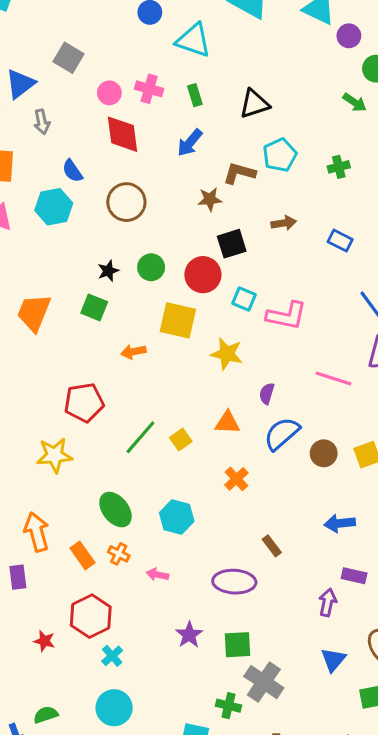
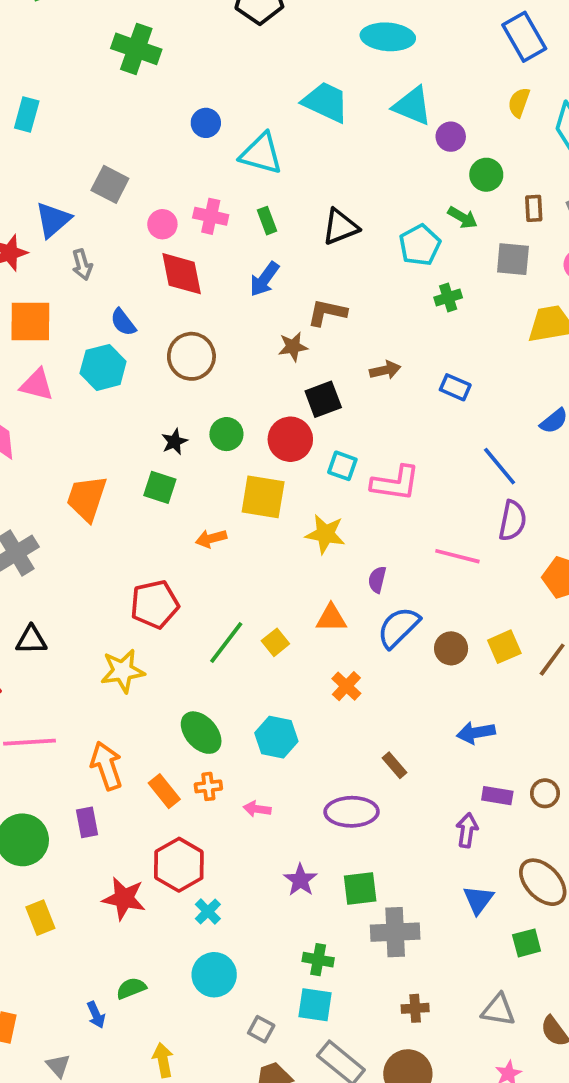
cyan pentagon: (280, 155) -> (420, 245), moved
orange cross: (119, 554) -> (208, 786), turned -30
red star: (44, 641) -> (124, 898), size x1.6
gray cross: (264, 682) -> (395, 932), turned -33
green cross: (229, 706) -> (318, 960), moved

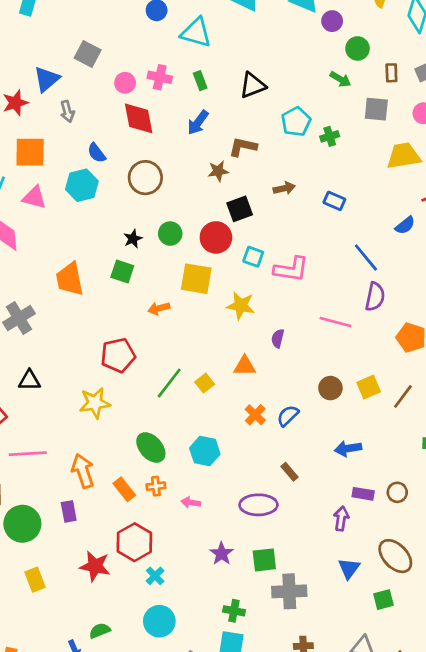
cyan pentagon: (420, 245) -> (296, 122), moved
orange trapezoid: (87, 498) -> (70, 279), turned -30
blue semicircle: (398, 627) -> (288, 416), moved, size x0.7

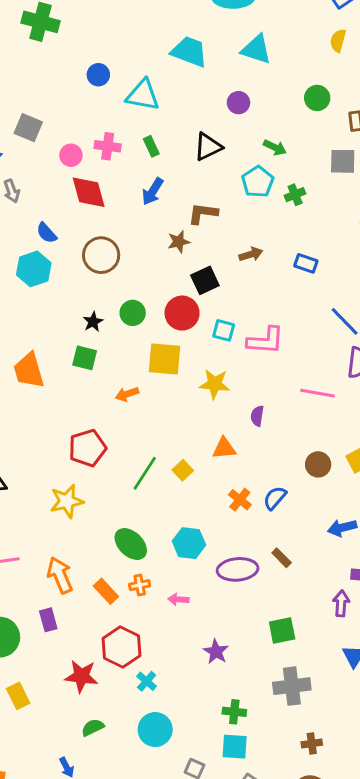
purple circle: (332, 21) -> (238, 103), moved
green arrow: (340, 79) -> (275, 147), moved
purple ellipse: (258, 505) -> (238, 569), moved
green square: (264, 560) -> (282, 630), moved
green semicircle: (100, 631) -> (93, 727), moved

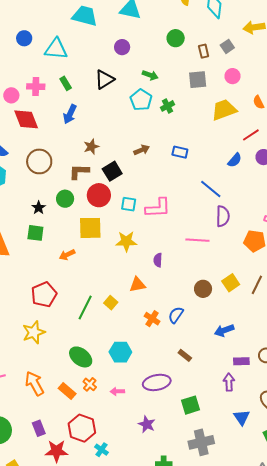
brown L-shape: (203, 213) -> (79, 172), moved
purple ellipse: (238, 569) -> (157, 382), moved
orange cross: (140, 585) -> (90, 384), turned -32
purple rectangle: (48, 620) -> (39, 428), moved

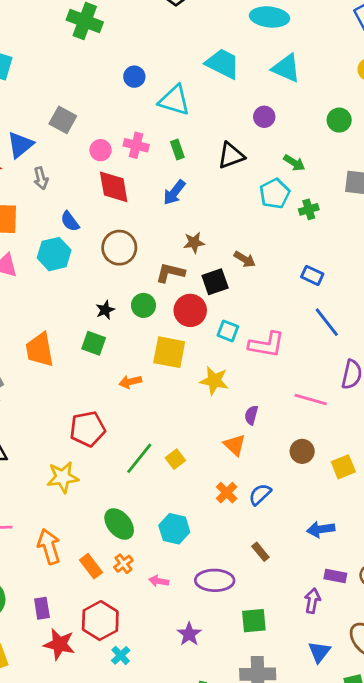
brown arrow: (142, 150) -> (245, 259), moved, turned 42
blue line: (211, 189) -> (327, 322), moved
orange triangle: (138, 285) -> (235, 445), moved, turned 42
brown circle: (203, 289) -> (302, 451), moved

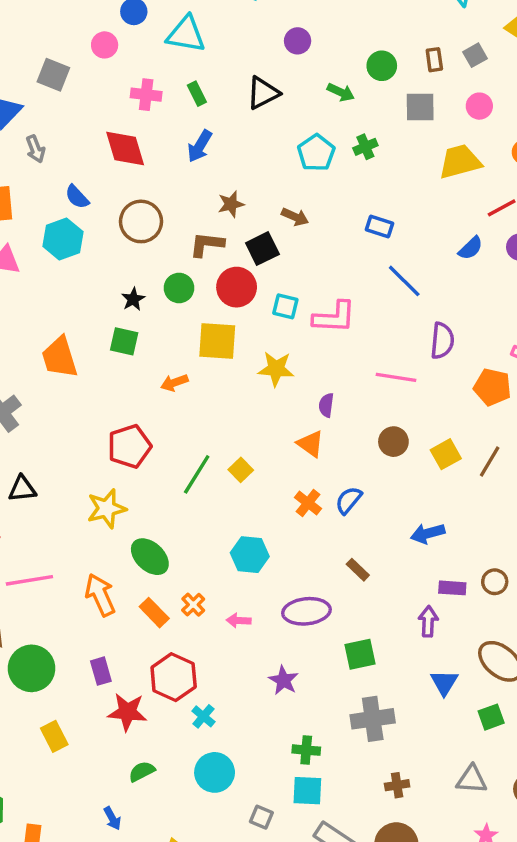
green circle: (339, 120) -> (382, 66), moved
pink circle: (101, 150) -> (105, 45), moved
cyan pentagon: (275, 194) -> (316, 153), moved
green ellipse: (119, 524) -> (150, 557), moved

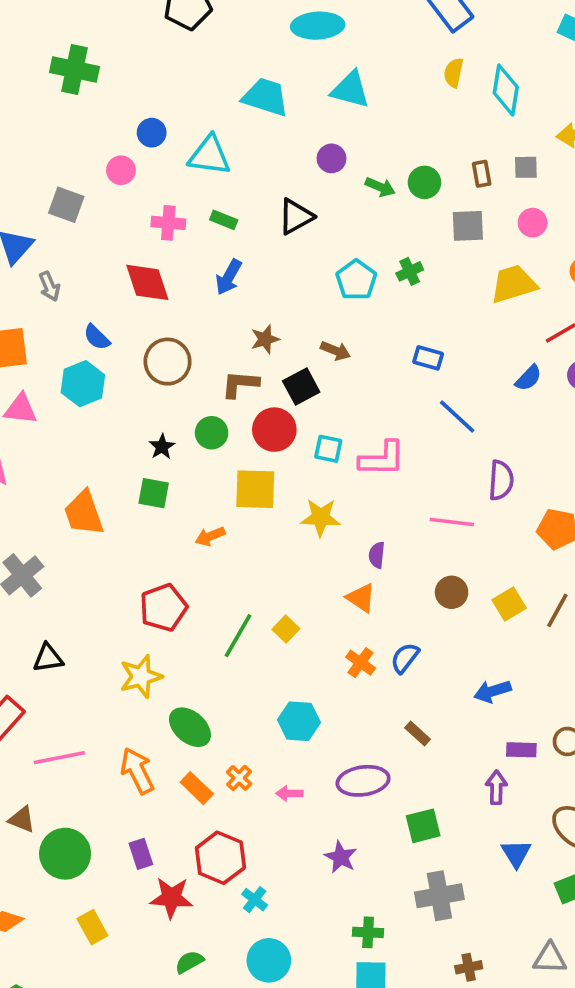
gray square: (475, 55) -> (526, 167), turned 30
green arrow: (341, 92) -> (380, 187), moved
green rectangle: (197, 94) -> (224, 220), turned -40

